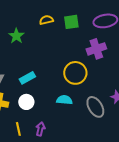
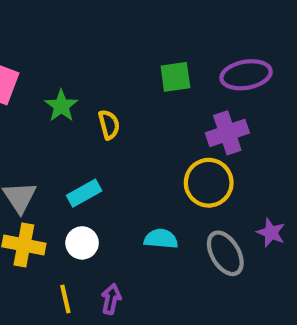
yellow semicircle: (46, 20) -> (109, 125), moved, turned 88
yellow circle: (75, 73) -> (209, 183), moved

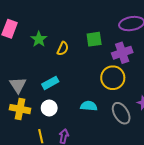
green square: (175, 77) -> (94, 39), moved
yellow semicircle: (109, 125) -> (63, 49), turned 40

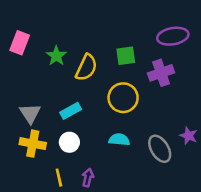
yellow semicircle: (63, 49) -> (86, 68), size x1.5
yellow circle: (113, 78) -> (123, 98), moved

